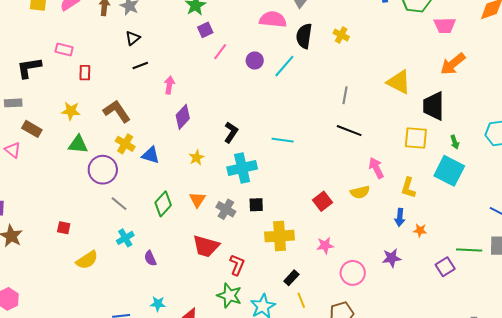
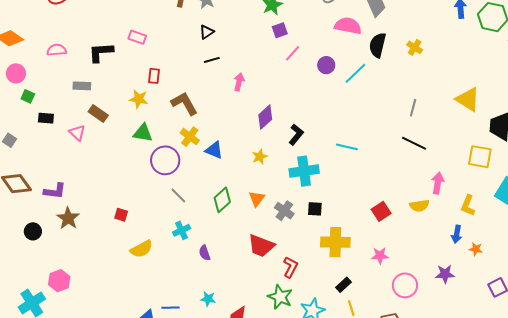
red rectangle: (85, 73) -> (154, 76), moved
purple diamond: (183, 117) -> (265, 117), moved
pink arrow: (376, 168) -> (438, 183), turned 30

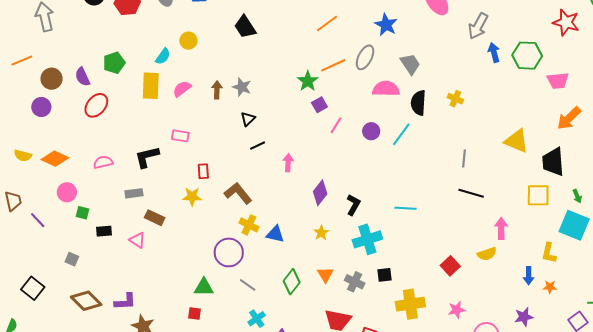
green triangle: (143, 133) -> (204, 287), moved
yellow L-shape: (468, 205) -> (549, 253), moved

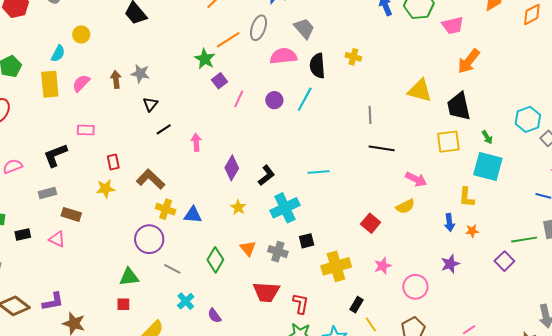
black L-shape: (353, 205) -> (266, 175), turned 30
pink arrow: (501, 228) -> (416, 179), turned 125

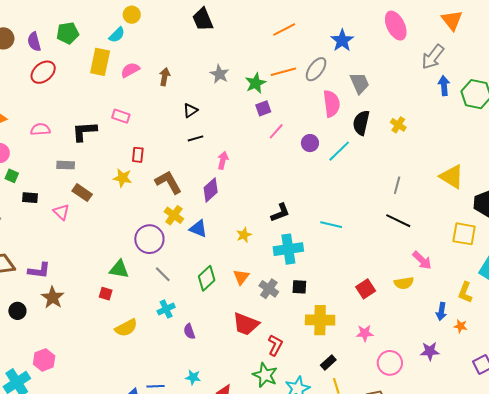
yellow circle: (81, 34) -> (132, 15), moved
pink semicircle: (283, 56) -> (332, 104), turned 72
gray star: (140, 73) -> (219, 74), moved
purple diamond: (232, 168) -> (211, 190), moved

